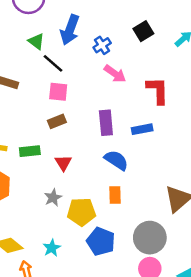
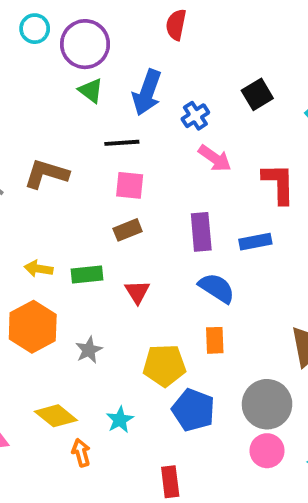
green triangle: (36, 41) -> (91, 91), moved
black line: (53, 63) -> (122, 143), turned -45
gray star: (53, 198) -> (89, 350), moved

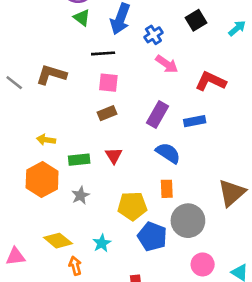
red L-shape: (279, 183) -> (211, 81), turned -64
purple rectangle: (201, 232) -> (157, 114), turned 35
green rectangle: (87, 274) -> (79, 160), moved
gray circle: (267, 404) -> (188, 221), moved

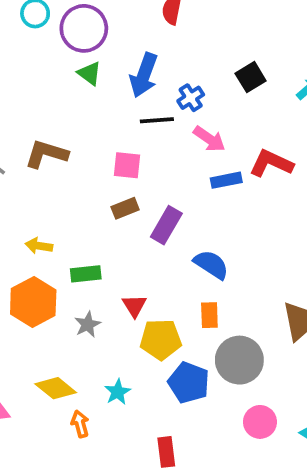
black line: (103, 53) -> (157, 120), moved
purple rectangle: (157, 114) -> (166, 225), moved
blue rectangle: (195, 121) -> (226, 180), moved
red triangle: (114, 156) -> (134, 306), moved

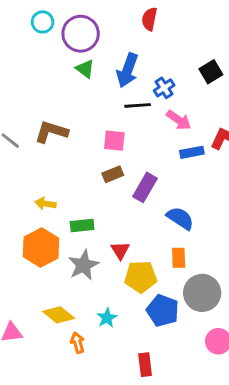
gray star: (88, 324) -> (84, 265), size x1.5

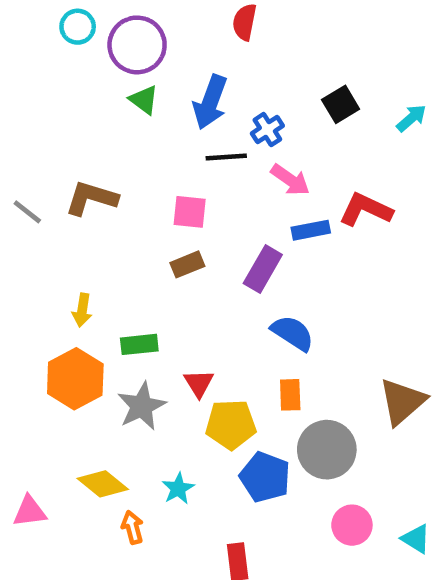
purple rectangle: (145, 187) -> (263, 269), moved
yellow arrow: (45, 204) -> (82, 310), turned -90

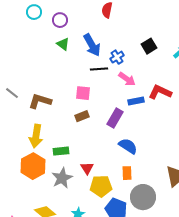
purple circle: (137, 45) -> (60, 20), size x0.6
blue arrow: (210, 102) -> (92, 45), turned -50
brown L-shape: (91, 198) -> (40, 101), moved
yellow arrow: (82, 310) -> (36, 136), size x1.6

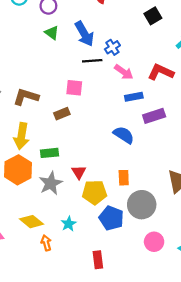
black square: (149, 46) -> (153, 16), moved
red L-shape: (160, 92) -> (161, 72), moved
brown rectangle: (82, 116) -> (62, 114), moved
purple rectangle: (115, 118) -> (154, 116), moved, turned 42
blue semicircle: (128, 146) -> (124, 135), moved

